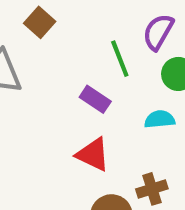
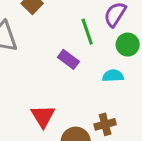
red triangle: (93, 154) -> (43, 116), moved, turned 30

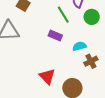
cyan semicircle: (113, 76) -> (79, 46), moved
brown cross: (105, 124) -> (91, 61), moved

